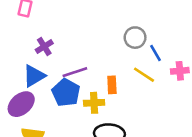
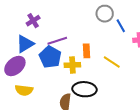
yellow line: (144, 75) -> (112, 62), moved

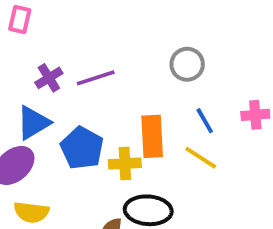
blue line: (121, 26) -> (205, 121), moved
purple line: (57, 41) -> (96, 78), moved
orange rectangle: (87, 51) -> (152, 136), size x1.5

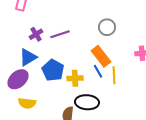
blue line: (205, 121) -> (98, 71), moved
orange rectangle: (152, 136) -> (101, 56), moved, turned -35
yellow line: (201, 158) -> (114, 75), turned 54

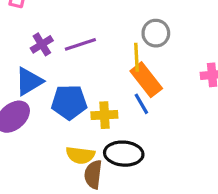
blue pentagon: (53, 70) -> (69, 102), turned -30
yellow line: (114, 75) -> (137, 57), moved
yellow semicircle: (27, 103) -> (80, 155), moved

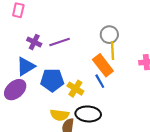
purple cross: (42, 44) -> (34, 42), turned -32
yellow line: (137, 57) -> (112, 50), moved
yellow cross: (104, 115) -> (75, 89), turned 35

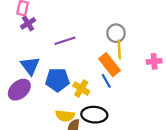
purple cross: (34, 42) -> (28, 23), moved, turned 32
blue triangle: (26, 66) -> (30, 66), turned -36

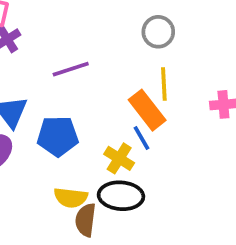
gray circle: (116, 33) -> (158, 32), moved
yellow cross: (81, 89) -> (119, 158), moved

